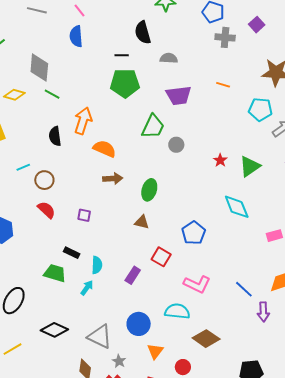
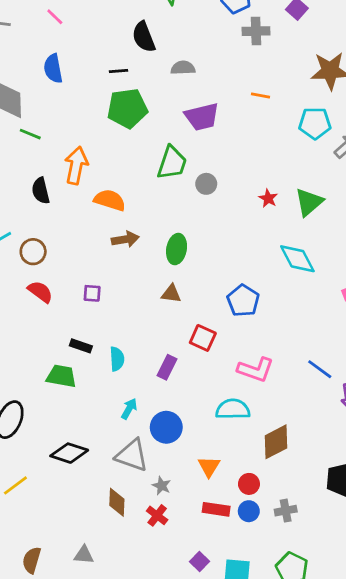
blue semicircle: (76, 36) -> (53, 69), moved
cyan arrow: (87, 288) -> (129, 409), moved
blue circle: (139, 324) -> (166, 427), moved
brown diamond: (206, 339) -> (276, 442), turned -56

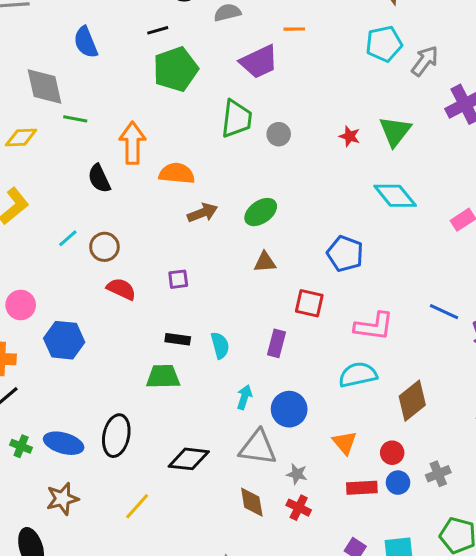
orange line: (260, 96) -> (294, 29), moved
green ellipse: (177, 249) -> (261, 212), turned 56

